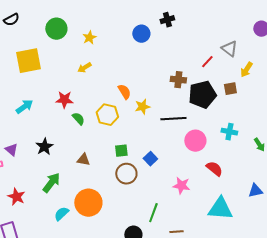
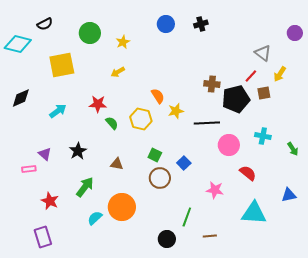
blue circle: (141, 34) -> (166, 24), moved
red line: (207, 62) -> (251, 76), moved
green square: (121, 151) -> (155, 155), turned 32

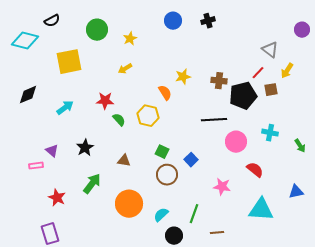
yellow star: (176, 111) -> (183, 77), moved
cyan semicircle: (95, 218) -> (161, 215), moved

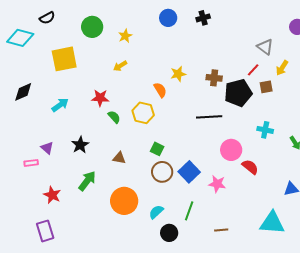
pink circle: (236, 142) -> (231, 150), moved
blue square: (191, 160) -> (189, 172), moved, size x1.5
cyan triangle: (261, 210) -> (272, 223), moved
brown line: (217, 233) -> (221, 230), moved

